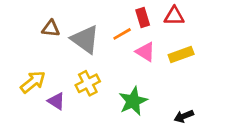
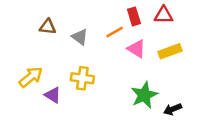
gray triangle: (85, 39) -> (80, 37), size x0.6
yellow cross: (88, 83) -> (82, 78), turned 35
green star: (133, 101) -> (144, 95), moved

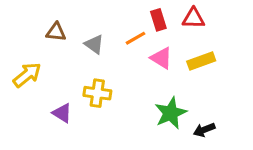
yellow arrow: (31, 77) -> (27, 75), moved

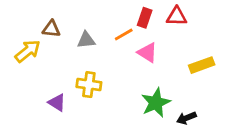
red rectangle: (158, 20) -> (145, 18), turned 36
gray triangle: (94, 44) -> (86, 40), turned -42
yellow rectangle: (201, 61) -> (202, 65), moved
yellow arrow: (27, 75) -> (28, 51), moved

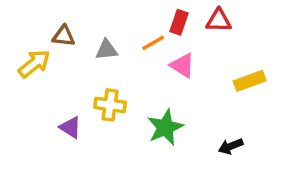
green star: (156, 103) -> (165, 127), moved

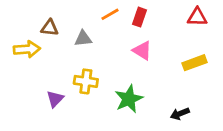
red triangle: (219, 21) -> (197, 17), moved
orange line: (153, 43) -> (110, 14), moved
yellow arrow: (34, 64) -> (27, 49), turned 35
purple triangle: (70, 127) -> (55, 99), turned 42

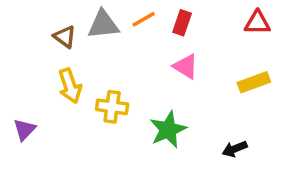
brown triangle: (50, 28) -> (65, 37), turned 30
gray triangle: (83, 39) -> (103, 24), moved, size x1.4
yellow arrow: (27, 49) -> (70, 86), moved, turned 75
purple triangle: (55, 99) -> (24, 130), moved

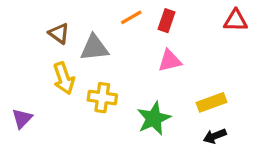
gray triangle: (103, 24) -> (94, 48), moved
pink triangle: (186, 67) -> (170, 61), turned -45
yellow rectangle: (254, 82) -> (211, 102), moved

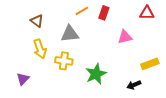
gray triangle: (94, 48) -> (70, 34), moved
pink triangle: (170, 61) -> (125, 37), moved
yellow rectangle: (211, 102) -> (150, 64), moved
purple triangle: (22, 118) -> (23, 79), moved

